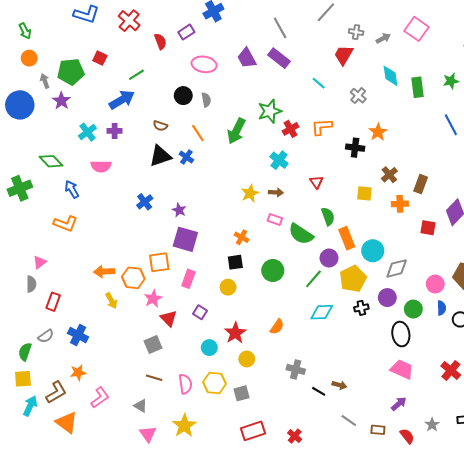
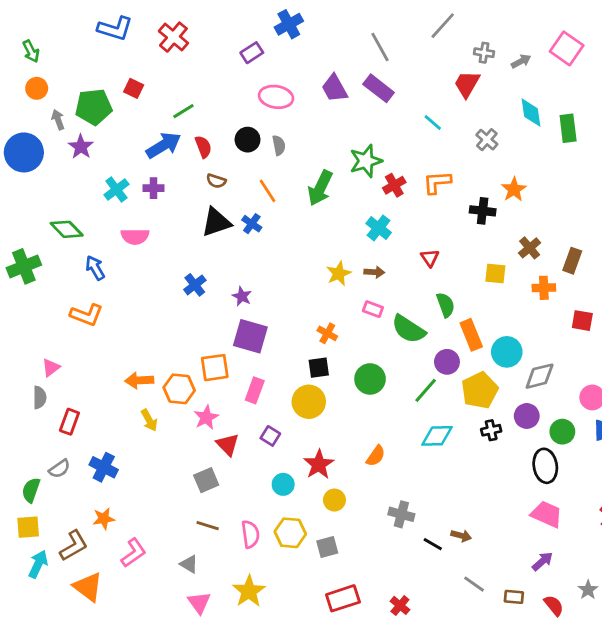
red semicircle: (160, 41) -> (203, 147), moved
yellow circle: (228, 287) -> (309, 402), size x1.5

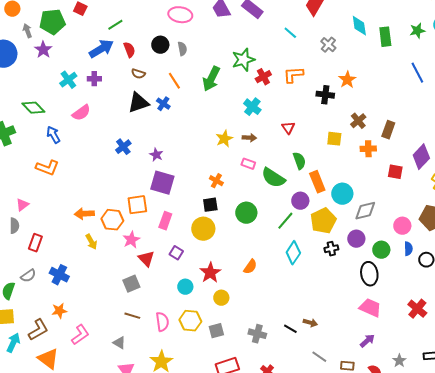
pink semicircle: (135, 236) -> (81, 113), turned -36
cyan diamond: (437, 436) -> (293, 253), turned -55
gray cross: (401, 514) -> (257, 334), moved

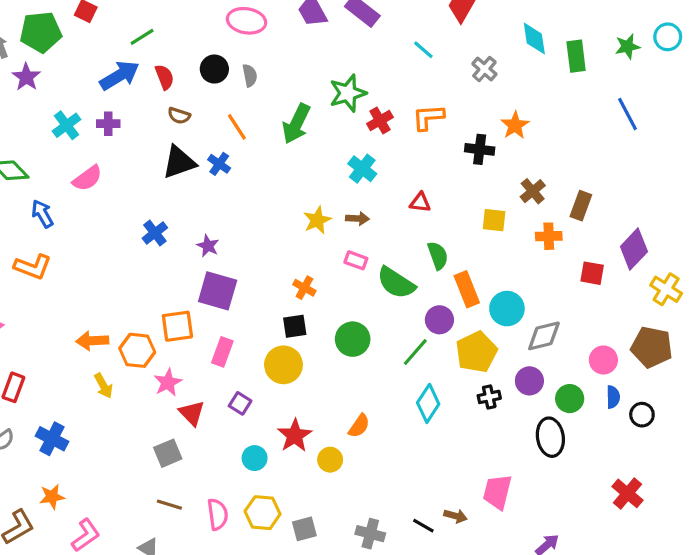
red triangle: (288, 128) -> (420, 202), turned -48
yellow circle: (221, 298) -> (330, 460), moved
pink trapezoid: (370, 308) -> (497, 492), moved, turned -100

